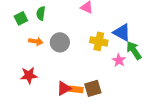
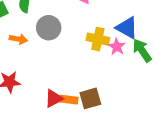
gray circle: (60, 42) -> (49, 28), moved
pink star: (119, 60) -> (117, 47), moved

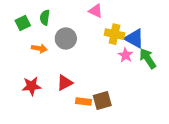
yellow cross: (98, 39) -> (114, 34), moved
red triangle: (54, 98) -> (65, 83), moved

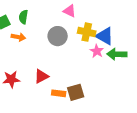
gray circle: (66, 38) -> (58, 36), moved
orange arrow: (39, 48) -> (18, 37), moved
green arrow: (148, 58) -> (117, 54), turned -54

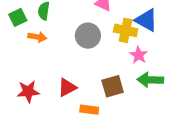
blue triangle: (105, 36) -> (146, 20), moved
green arrow: (117, 54) -> (150, 80), moved
brown square: (76, 92) -> (113, 86), moved

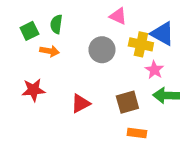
red star: (28, 91) -> (33, 90), moved
orange rectangle: (89, 110) -> (137, 133), moved

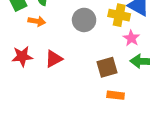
red triangle: (80, 103) -> (54, 59), moved

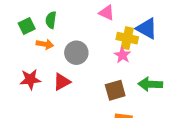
gray circle: (84, 20) -> (76, 53), moved
pink star: (131, 38) -> (122, 55), moved

